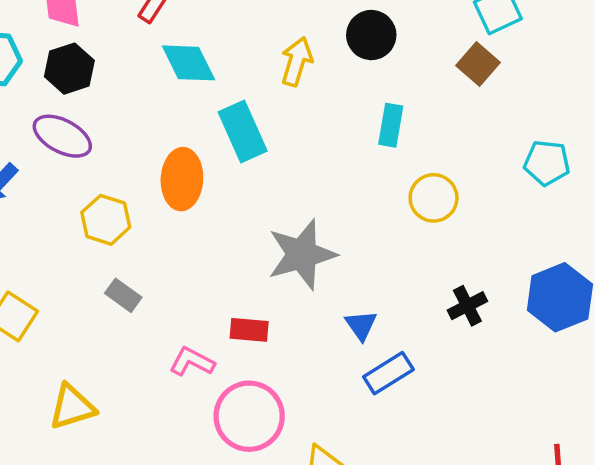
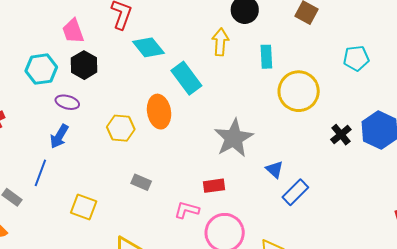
yellow arrow: (297, 61) -> (220, 42), moved
purple ellipse: (62, 136) -> (67, 102), moved, size x0.7
yellow circle: (434, 198) -> (299, 91), size x1.5
yellow hexagon: (106, 220) -> (121, 128), moved
black cross: (467, 306) -> (341, 135), moved

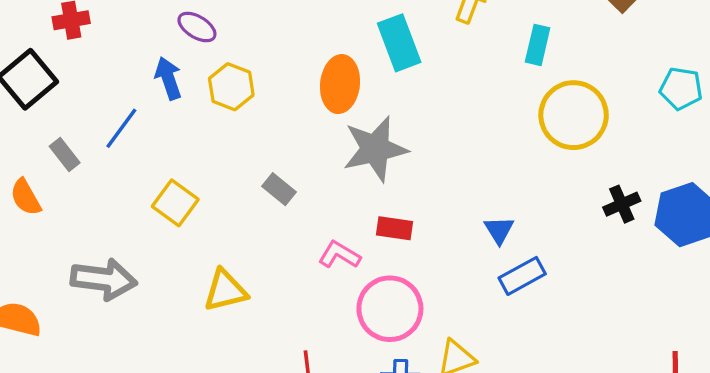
yellow hexagon: (121, 128) -> (231, 87), moved
blue arrow: (59, 136) -> (168, 78), turned 115
gray star: (234, 138) -> (375, 149), moved

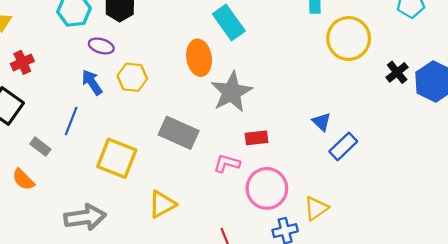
gray rectangle: (279, 189) -> (179, 133), size x1.8
yellow square: (175, 203) -> (117, 158), size x1.4
black cross: (622, 204) -> (397, 72), moved

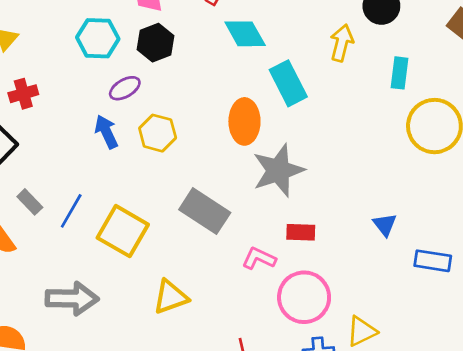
purple ellipse: (101, 46) -> (125, 88), turned -55
blue line: (71, 121) -> (71, 211), moved
blue rectangle: (343, 146) -> (433, 261), moved, turned 44

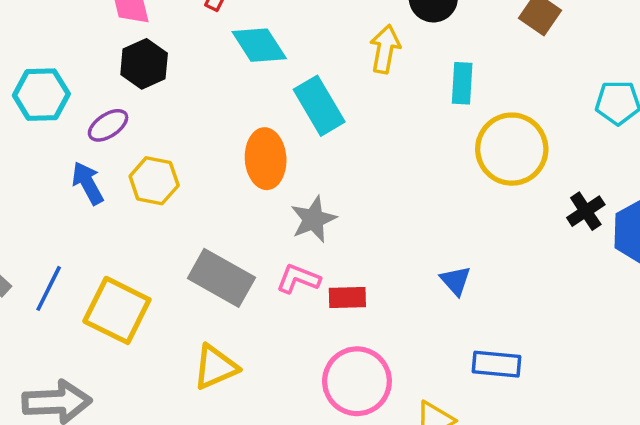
cyan hexagon: (98, 38) -> (41, 95), moved
gray star: (278, 170) -> (313, 219), size x0.7
pink L-shape: (259, 258) -> (298, 279), moved
blue rectangle: (433, 261) -> (497, 364), moved
yellow triangle: (171, 297) -> (215, 367), moved

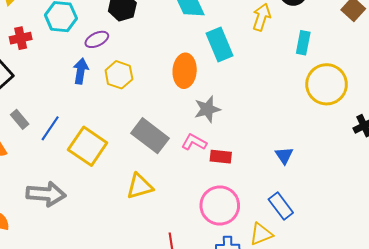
blue arrow: (88, 183) -> (81, 71), turned 30
blue rectangle: (497, 364) -> (281, 206), moved, turned 40

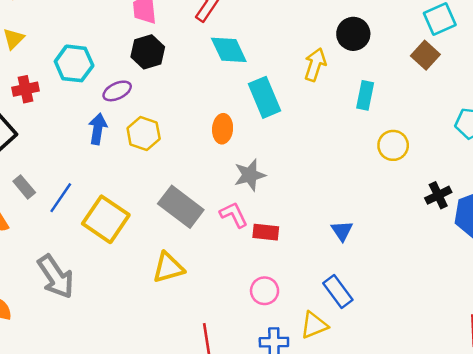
orange ellipse: (185, 71) -> (223, 129), size x0.7
yellow circle: (327, 84) -> (393, 145), size x0.6
pink L-shape: (194, 142) -> (234, 215), turned 35
gray arrow: (46, 194) -> (56, 277), turned 51
pink circle: (220, 205) -> (265, 291), size x0.6

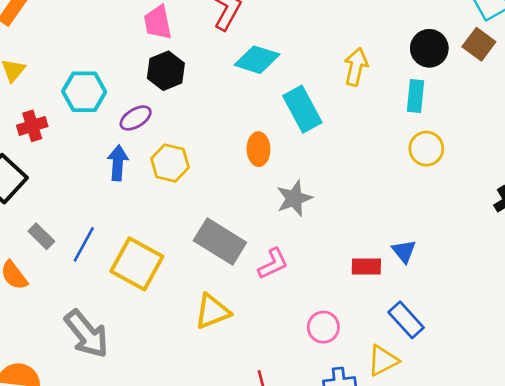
black circle: (353, 34) -> (429, 48), moved
cyan diamond: (229, 50) -> (257, 60), turned -42
yellow circle: (393, 145) -> (426, 149), moved
pink L-shape: (234, 215) -> (273, 264), moved, turned 96
red rectangle: (266, 232) -> (366, 267), moved

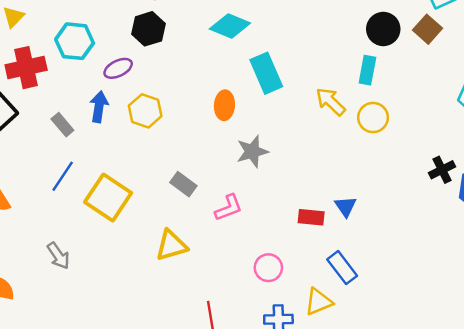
yellow arrow: (356, 67) -> (331, 102), moved, turned -64
red cross: (32, 126) -> (26, 68), size x1.5
gray rectangle: (41, 236) -> (62, 125), moved
gray rectangle: (220, 242) -> (183, 184), size x0.6
gray arrow: (87, 334) -> (58, 256), size x0.6

